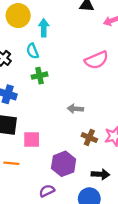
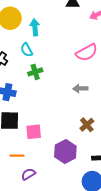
gray arrow: (75, 109) -> (80, 89), moved
brown cross: (89, 137) -> (87, 125), turned 32
purple semicircle: (47, 191) -> (28, 174), moved

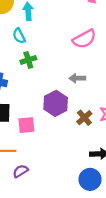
purple hexagon: (65, 151) -> (56, 103), moved

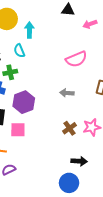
green cross: (28, 60) -> (10, 72), moved
purple hexagon: (56, 103) -> (24, 102), moved

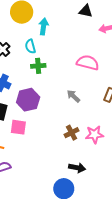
pink semicircle: (76, 59) -> (88, 63), turned -150
green cross: (10, 72) -> (38, 66), moved
gray arrow: (67, 93) -> (73, 96), turned 32

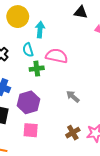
pink semicircle: (88, 63) -> (57, 56), moved
pink square: (18, 127) -> (31, 130), moved

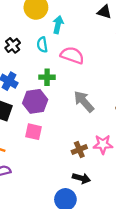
green cross: (37, 69) -> (47, 77), moved
gray arrow: (73, 97) -> (84, 101), size x1.5
brown cross: (73, 133) -> (79, 150), moved

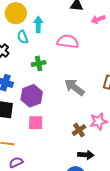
cyan semicircle: (42, 45) -> (23, 37), moved
pink semicircle: (72, 55) -> (68, 41), moved
green cross: (47, 77) -> (39, 63), moved

